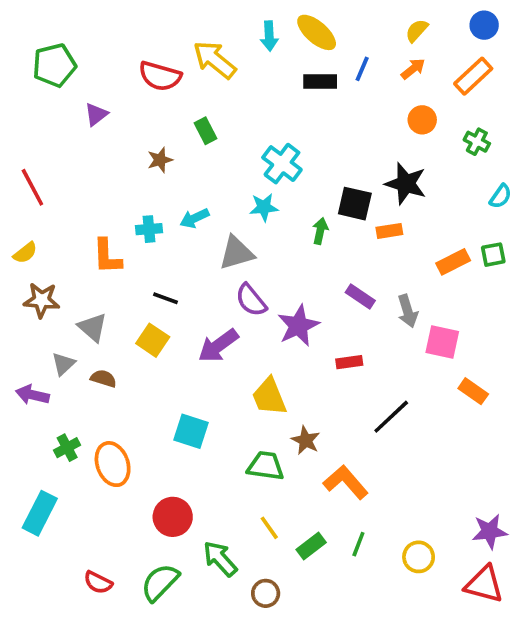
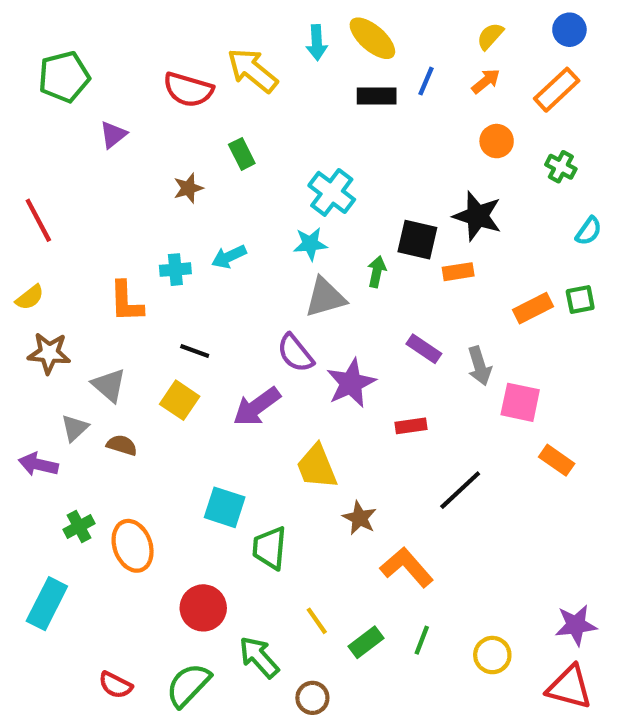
gray triangle: (236, 253) -> (325, 297), moved
green trapezoid: (266, 466) -> (270, 548), moved, turned -93

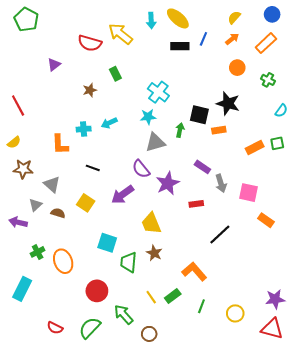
green pentagon: (64, 77) -> (26, 19), moved, turned -30
gray arrow: (479, 366) -> (221, 183), moved
yellow square: (180, 400) -> (86, 203), moved
brown star: (360, 518) -> (154, 253), moved
green rectangle: (366, 642) -> (173, 296), moved

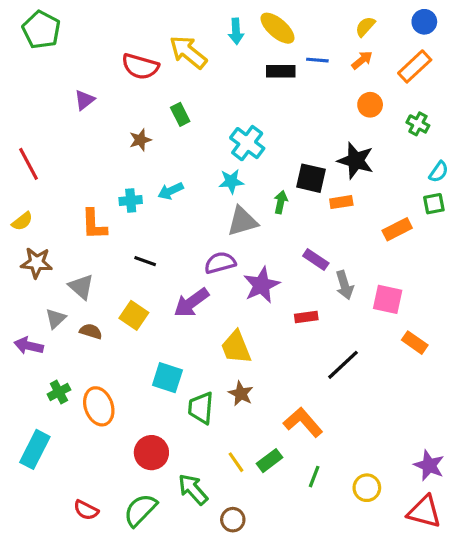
blue line: (203, 39) -> (317, 60), turned 72
green square: (277, 143) -> (434, 204), moved
purple semicircle: (141, 169) -> (220, 263), turned 114
purple star: (275, 299) -> (429, 465), turned 30

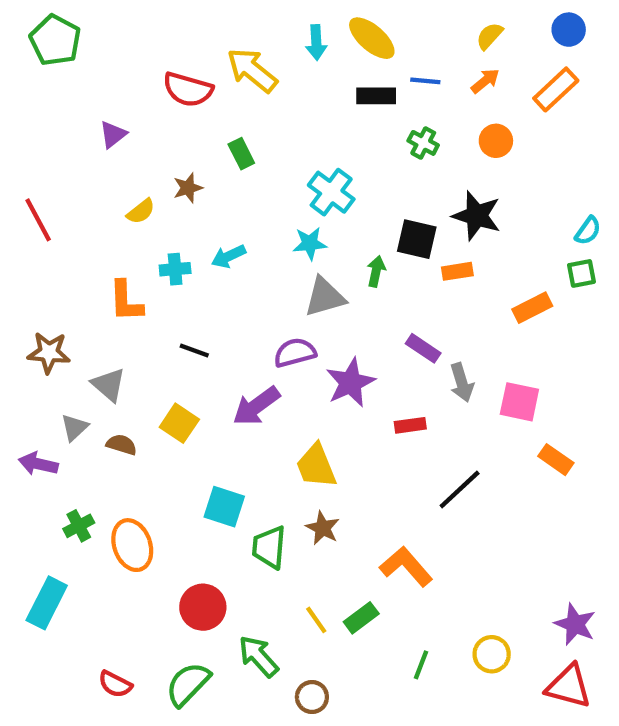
green cross: (418, 124) -> (423, 143), moved
yellow semicircle: (22, 221) -> (141, 211), moved
green line: (314, 477) -> (421, 665), moved

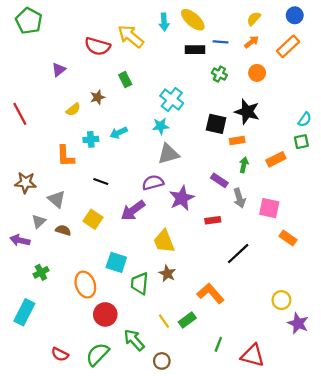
green arrow: (376, 271) -> (244, 165), moved
orange ellipse: (132, 545) -> (85, 285), moved
yellow circle: (492, 654) -> (281, 300), moved
red triangle: (569, 686) -> (253, 355), moved

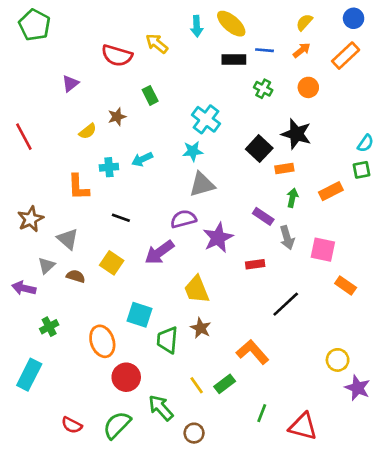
yellow arrow: (131, 36) -> (157, 44), size x0.7
black square: (216, 124) -> (259, 149), turned 30
brown star: (25, 183) -> (31, 219), turned -30

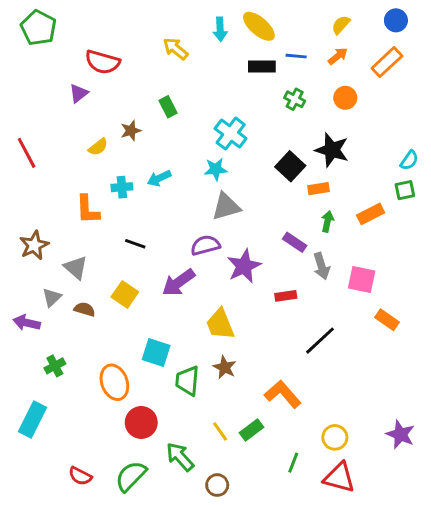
red semicircle: (117, 56) -> (103, 62), moved
yellow circle: (338, 360) -> (335, 437), moved

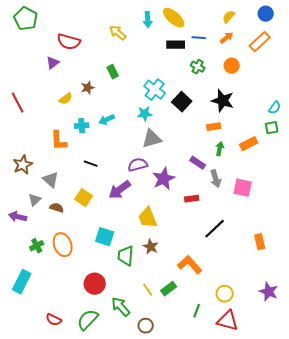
black square: (290, 166) -> (182, 102), moved
orange rectangle: (387, 320) -> (260, 242), moved, turned 42
orange ellipse: (114, 382) -> (63, 245), moved

